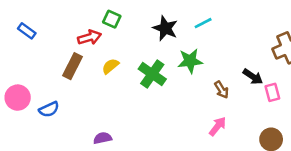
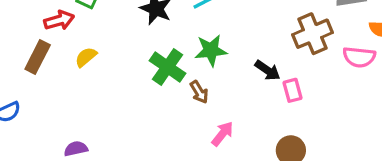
green star: (190, 61) -> (211, 50), moved
green cross: (152, 74) -> (168, 67), moved
brown arrow: (221, 90) -> (199, 92), moved

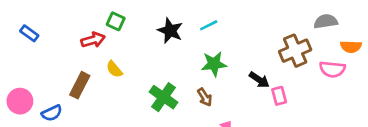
brown rectangle: (38, 57) -> (80, 85), moved
yellow semicircle: (86, 57) -> (114, 69), turned -90
green cross: (168, 67) -> (163, 97), moved

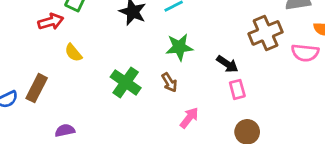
brown rectangle: (80, 85) -> (37, 88), moved
pink rectangle: (279, 96) -> (237, 89), moved

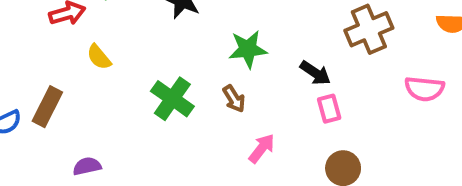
pink semicircle: (305, 53) -> (424, 89), moved

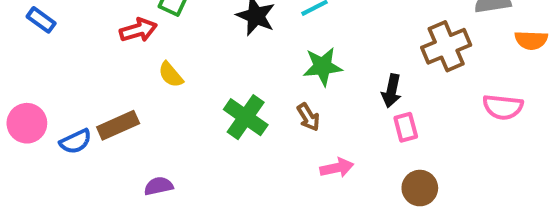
black arrow: (315, 73) -> (391, 91), turned 68
brown rectangle: (47, 107) -> (118, 125), turned 39
pink arrow: (262, 148) -> (337, 168), turned 40

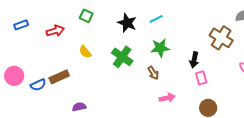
blue rectangle: (41, 20) -> (21, 25), turned -56
red arrow: (138, 30) -> (55, 31), moved
brown cross: (446, 46) -> (221, 38), turned -35
green cross: (246, 117) -> (122, 57), moved

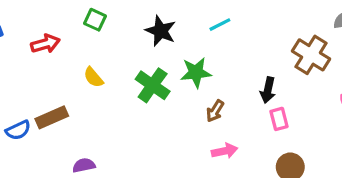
cyan line: (156, 19) -> (220, 25), moved
green star: (160, 48) -> (196, 73), moved
brown arrow: (153, 73) -> (215, 111), moved, turned 64

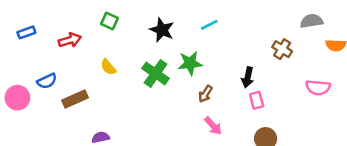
brown cross: (311, 55) -> (282, 49), size x0.7
blue semicircle: (18, 130) -> (47, 81), moved
pink arrow: (225, 151) -> (213, 126), turned 60

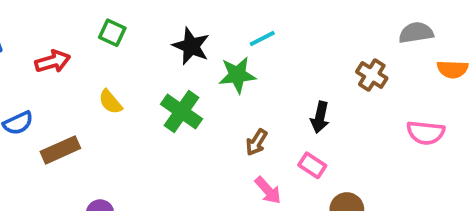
green star: (190, 63) -> (237, 75), moved
pink rectangle: (257, 100) -> (312, 165), moved, turned -42

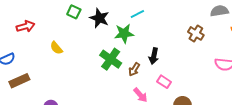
green square: (112, 33) -> (74, 12), moved
green cross: (181, 111) -> (111, 59), moved
black arrow: (320, 117) -> (154, 56), moved
brown rectangle: (60, 150) -> (19, 81), moved

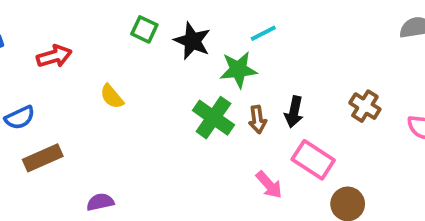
brown cross: (196, 33) -> (365, 106), moved
brown arrow: (134, 69) -> (258, 120), moved, turned -40
pink rectangle: (164, 82) -> (313, 160), size x1.5

